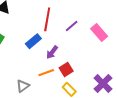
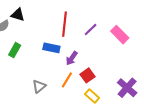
blue rectangle: (33, 41) -> (51, 48), turned 56
orange line: (46, 73) -> (67, 80), turned -35
gray triangle: (23, 86) -> (39, 86), moved

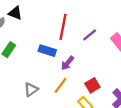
red square: (88, 75) -> (92, 85), moved

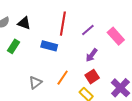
black triangle: (15, 13) -> (24, 23), moved
purple arrow: (67, 63) -> (92, 55), moved

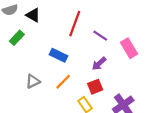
purple line: (88, 30) -> (100, 36), turned 64
blue rectangle: (49, 46) -> (58, 55), moved

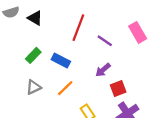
green rectangle: (17, 38) -> (33, 55), moved
pink rectangle: (129, 48) -> (138, 32), moved
red square: (95, 87) -> (118, 88), moved

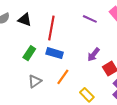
red line: (78, 28) -> (51, 28), moved
purple line: (105, 41) -> (90, 19), moved

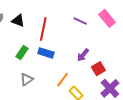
orange line: (63, 77) -> (63, 80), moved

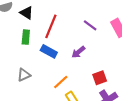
green rectangle: (22, 53) -> (26, 37), moved, turned -40
purple arrow: (83, 55) -> (78, 52), moved

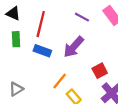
purple arrow: (78, 52) -> (74, 47), size x1.5
gray triangle: (24, 75) -> (16, 89), moved

